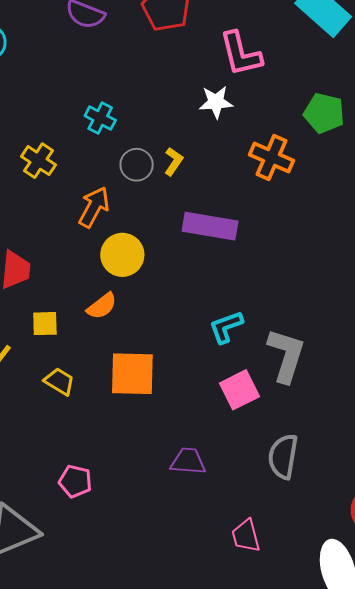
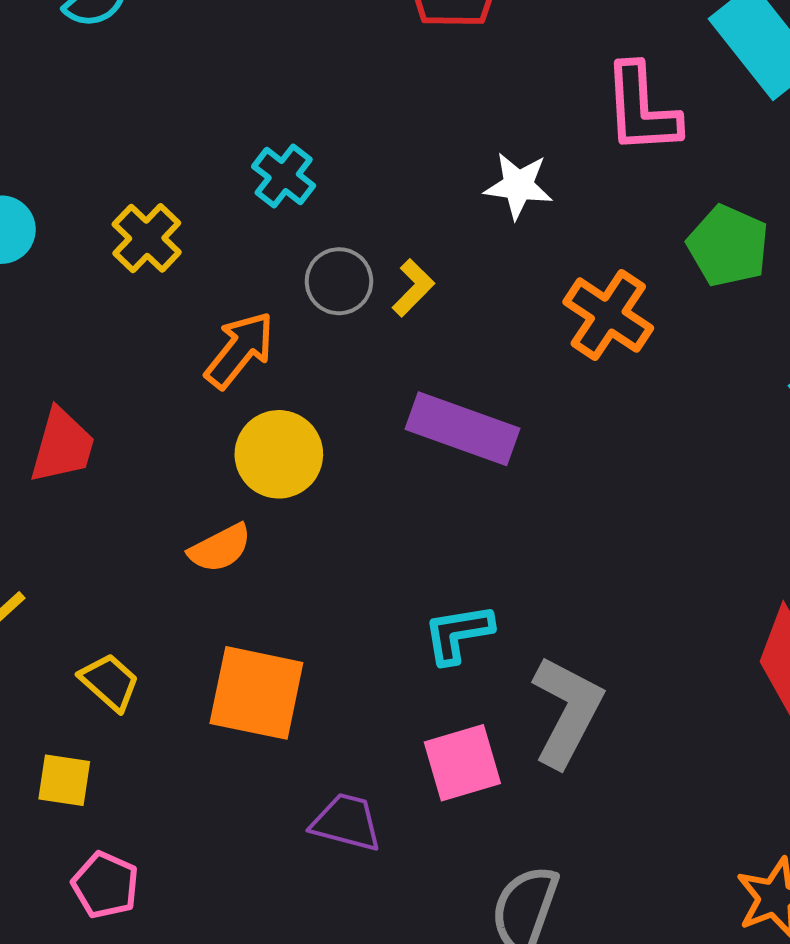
pink L-shape: (241, 54) -> (641, 109), moved
yellow square: (45, 324) -> (64, 780), moved
purple trapezoid: (188, 461) -> (346, 822), moved

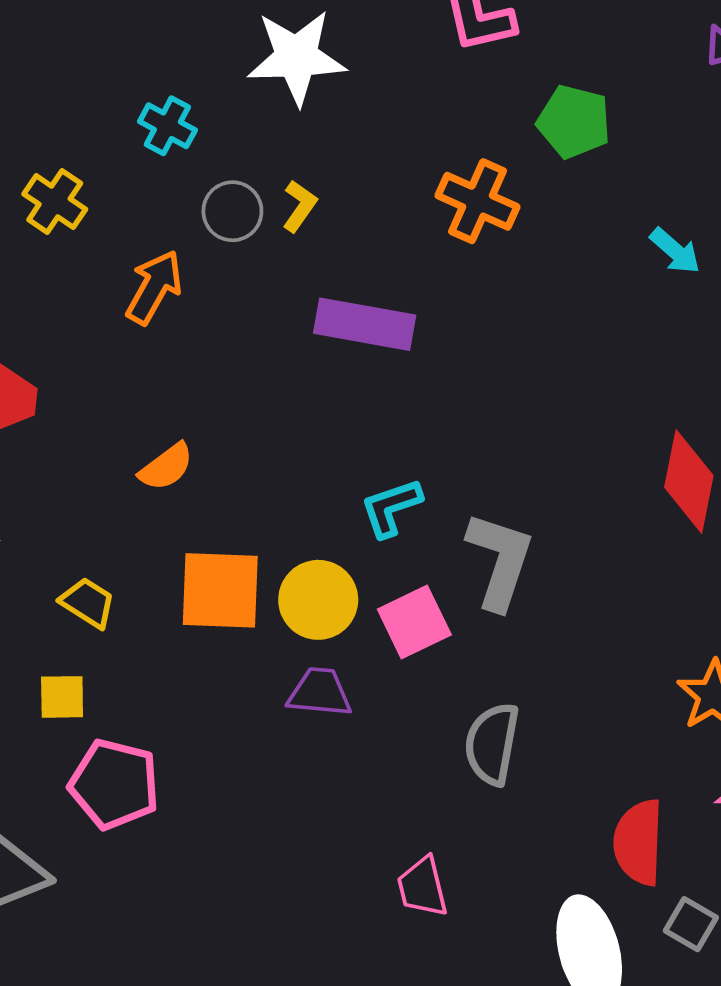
white star: (518, 186) -> (297, 57), moved, size x1.6
yellow circle: (279, 454) -> (318, 600), moved
pink pentagon: (105, 885) -> (114, 784), size x1.5

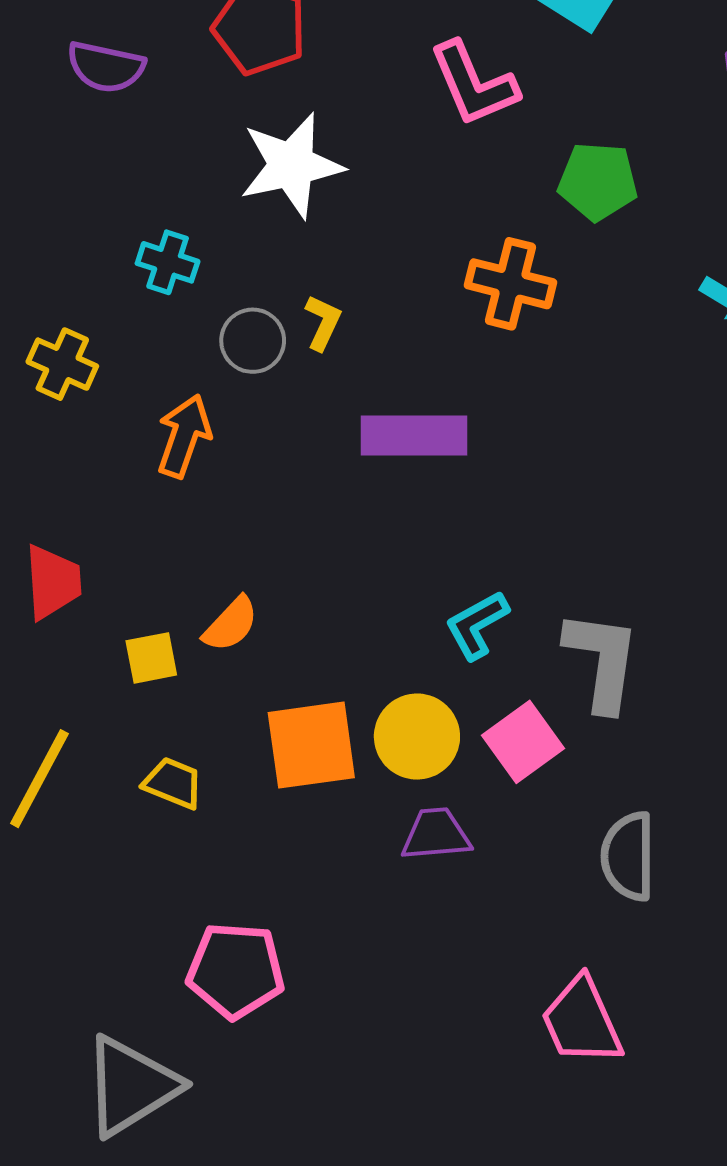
yellow square: (62, 697) -> (151, 658), moved
pink trapezoid: (422, 887) -> (582, 1021), size x1.4

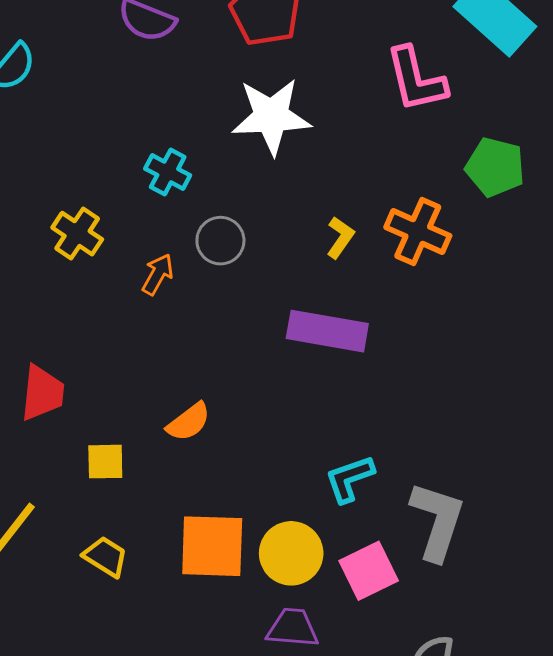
yellow L-shape: (323, 323) -> (340, 237), moved
orange arrow: (184, 436) -> (158, 274), moved, size x0.7
orange semicircle: (231, 624) -> (189, 422), moved

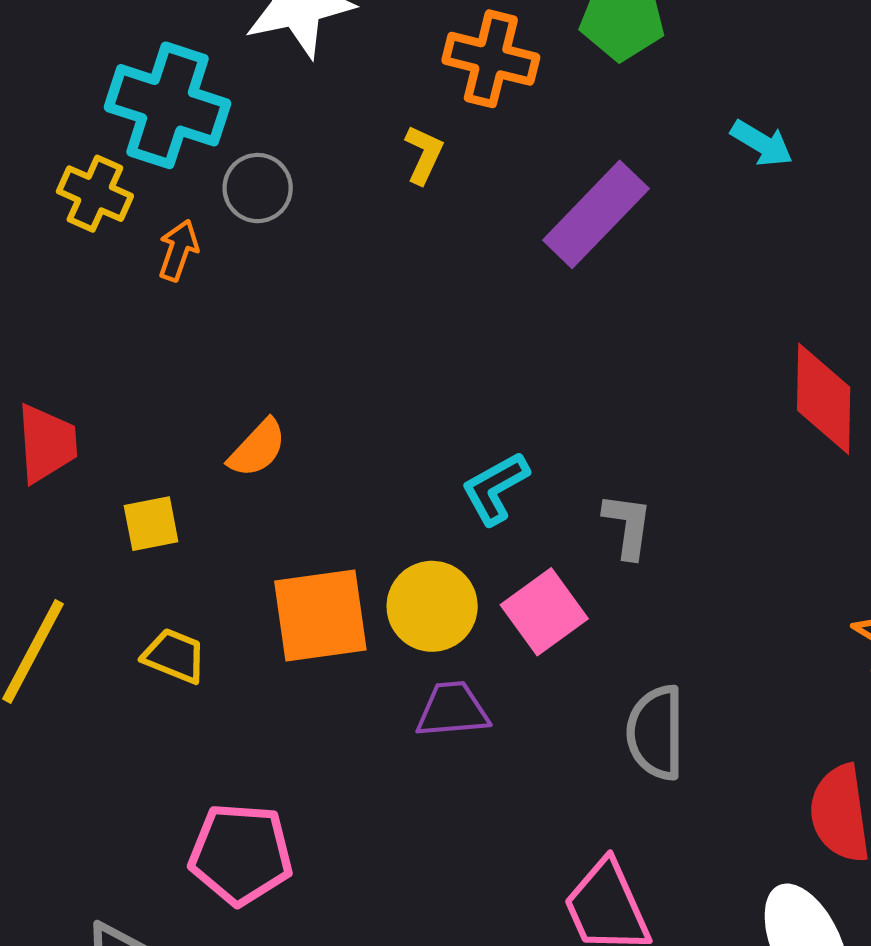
cyan cross: (168, 172) -> (168, 105), size x1.8
orange cross: (418, 232) -> (491, 59), moved
yellow cross: (77, 234) -> (95, 194), moved
purple rectangle: (327, 331) -> (596, 214), moved, turned -46
gray L-shape: (437, 521) -> (628, 526), size x0.6

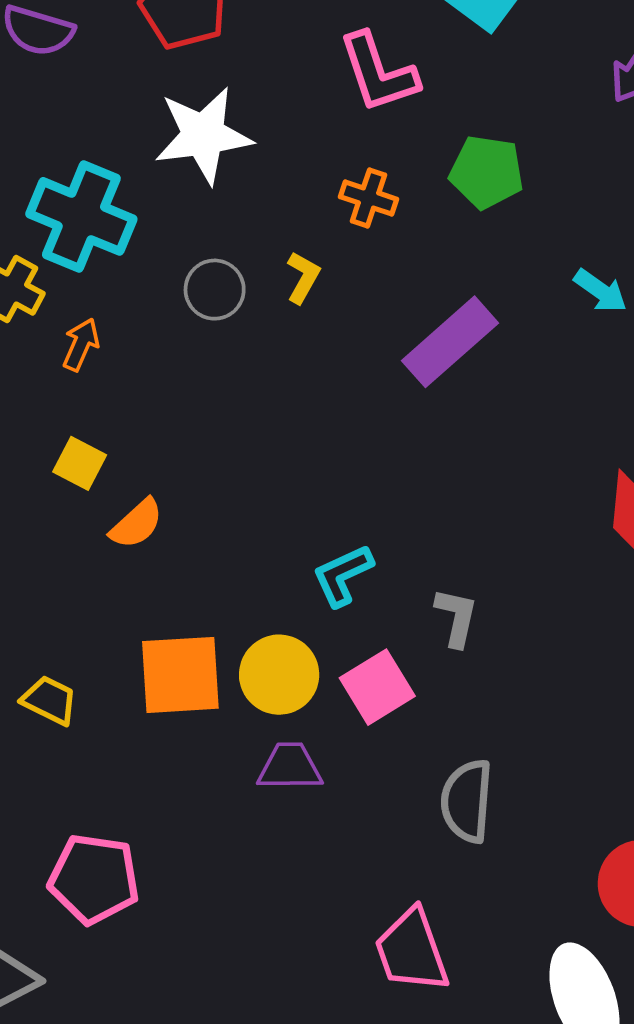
orange cross: (491, 59) -> (368, 198), size x0.7
gray circle: (258, 188) -> (215, 290), moved
yellow square: (151, 524) -> (80, 463), moved, turned 34

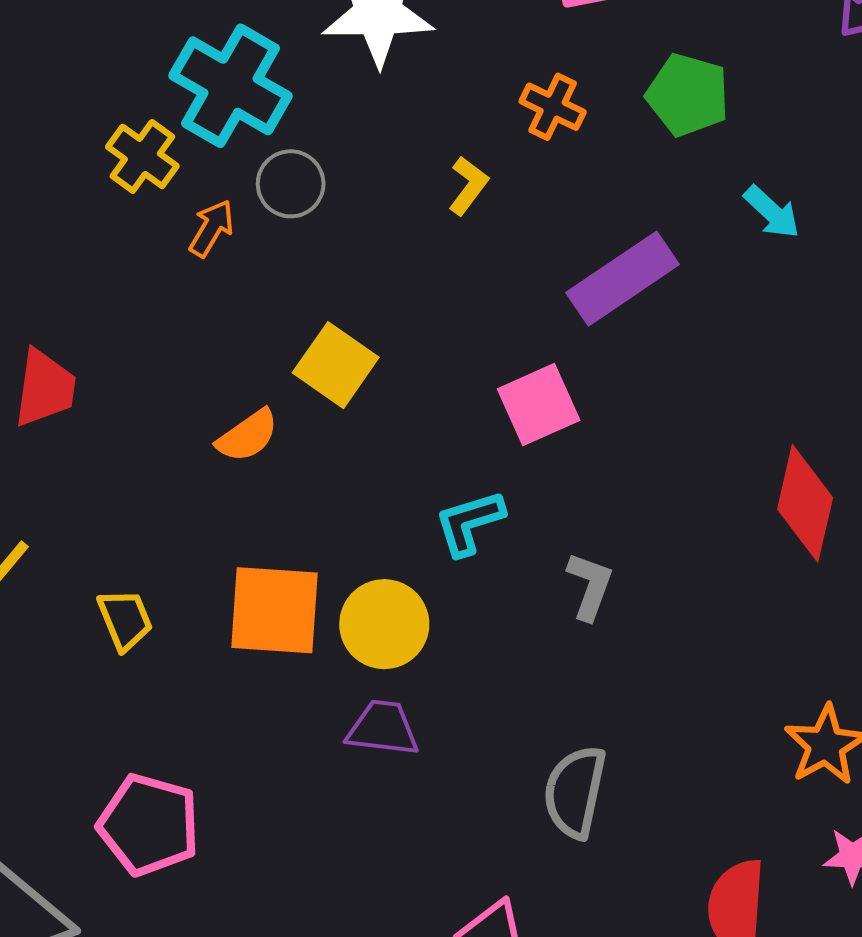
gray circle: (215, 290) -> (291, 184), moved
cyan arrow: (600, 291) -> (772, 212), moved
yellow square: (80, 463) -> (336, 365), moved, size x1.4
pink square: (377, 687) -> (539, 405), moved
yellow trapezoid: (49, 700) -> (125, 620), turned 34

